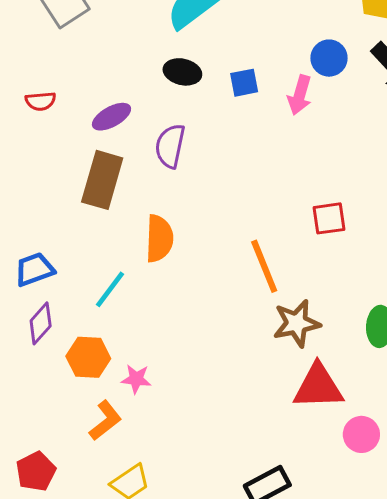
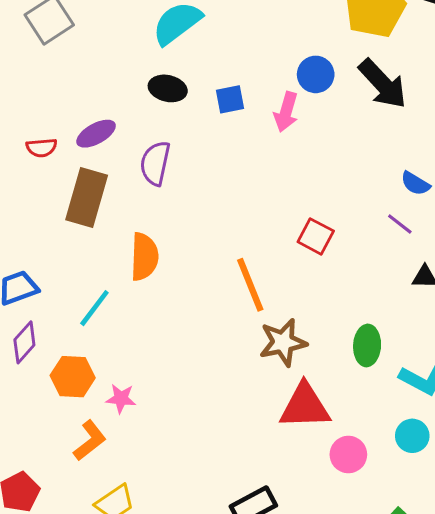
red semicircle: (41, 101) -> (42, 148), moved
red square: (329, 218) -> (316, 236), turned 36

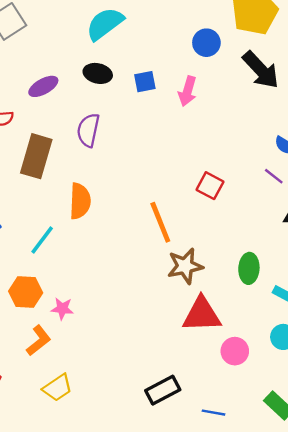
blue circle: (316, 74) -> (206, 43), moved
purple ellipse: (96, 134) -> (43, 86), moved

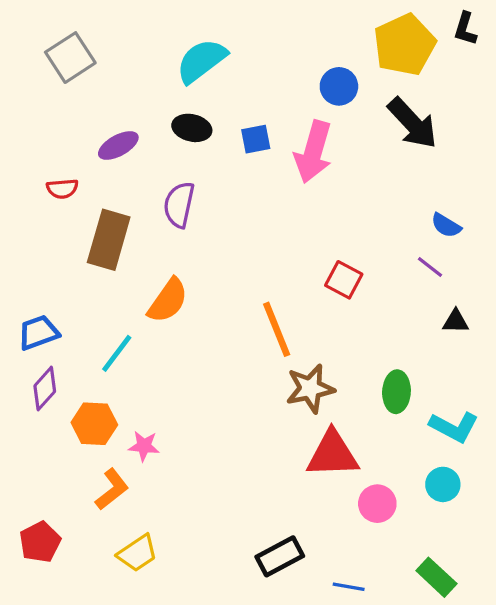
pink arrow: (188, 91) -> (313, 152), size x1.5
orange semicircle: (80, 201) -> (168, 301), turned 33

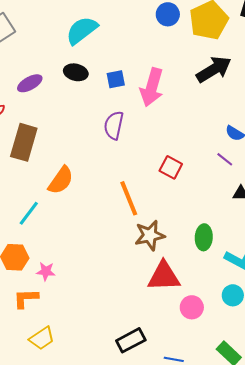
blue circle: (339, 86) -> (168, 14), moved
black arrow: (412, 123) -> (214, 69), turned -78
purple semicircle: (179, 205) -> (114, 125), moved
orange L-shape: (112, 489) -> (26, 298), turned -144

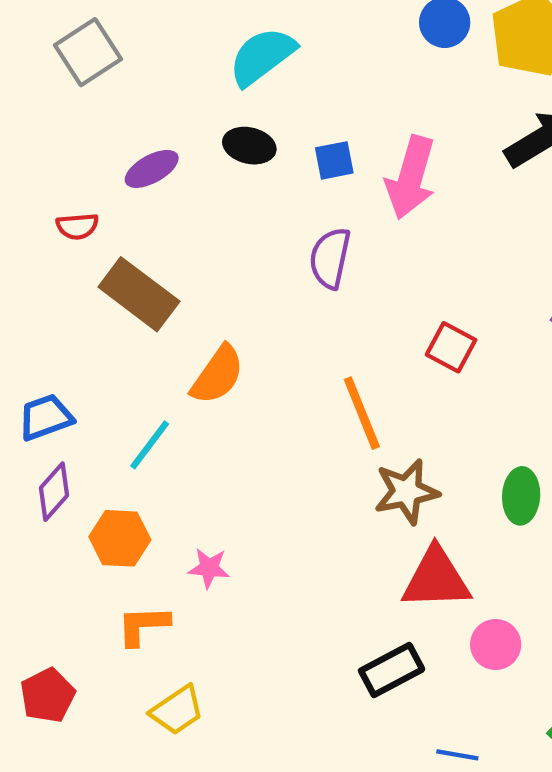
brown rectangle: (24, 142) -> (139, 294), turned -69
pink star: (46, 271) -> (209, 568), moved
black rectangle: (131, 340) -> (392, 670), moved

